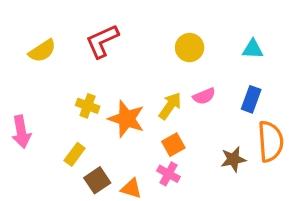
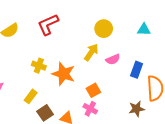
blue rectangle: (251, 99) -> (137, 70), moved
yellow arrow: (170, 106) -> (91, 52), moved
brown star: (233, 159) -> (137, 109), moved

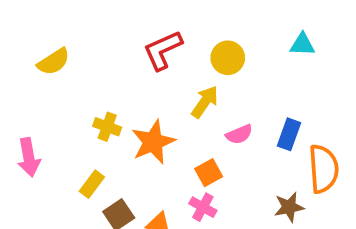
red L-shape: (48, 24) -> (163, 50), moved
cyan triangle: (144, 30) -> (302, 44), moved
pink semicircle: (113, 59) -> (239, 134), moved
orange star: (64, 74) -> (153, 142), turned 30

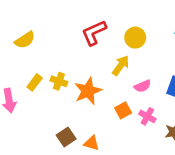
yellow rectangle: (92, 184) -> (35, 82), moved
pink cross: (203, 207) -> (147, 116), moved

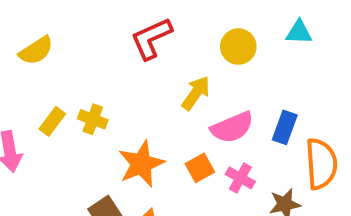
yellow circle: (135, 38) -> (238, 47), moved
pink semicircle: (142, 86) -> (232, 127), size x1.5
orange star: (88, 91) -> (141, 164), moved

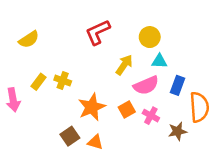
cyan triangle: (299, 32) -> (159, 61), moved

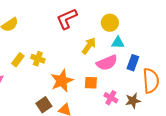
orange square: (127, 110) -> (91, 83), turned 32
pink cross: (151, 116) -> (111, 98), moved

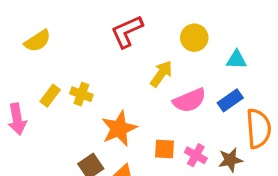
cyan triangle: (118, 43) -> (237, 60), moved
blue rectangle: (133, 63) -> (230, 100), turned 35
orange square: (91, 83) -> (164, 149), moved

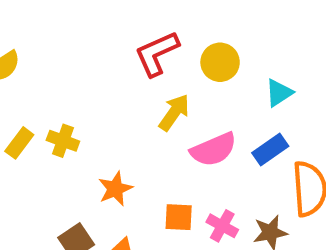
red L-shape: (127, 31) -> (157, 53), moved
cyan triangle: (237, 60) -> (279, 93), turned -35
orange star: (119, 129) -> (115, 189), size x0.7

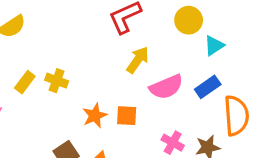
yellow circle: (220, 62) -> (189, 20), moved
orange square: (179, 217) -> (127, 116), moved

